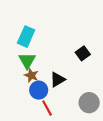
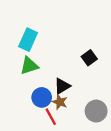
green triangle: (27, 61) -> (29, 66), turned 42
brown star: (31, 75) -> (60, 102), moved

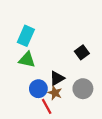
green triangle: (29, 66) -> (27, 60), turned 30
gray circle: (96, 111) -> (83, 89), moved

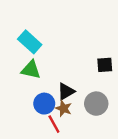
cyan rectangle: (26, 36) -> (30, 42), turned -72
black square: (82, 52) -> (105, 65), moved, turned 32

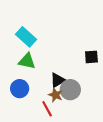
blue circle: (44, 104) -> (20, 89), moved
gray circle: (96, 104) -> (70, 90), moved

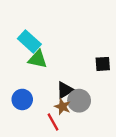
green triangle: (27, 61) -> (38, 59), moved

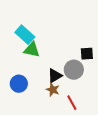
gray circle: (79, 101) -> (74, 70), moved
red line: (53, 122) -> (72, 103), moved

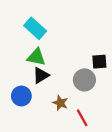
cyan rectangle: (25, 35) -> (35, 28), moved
black triangle: (55, 76) -> (41, 75), moved

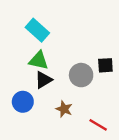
gray circle: (84, 80) -> (81, 75), moved
red line: (82, 118) -> (98, 125), moved, turned -30

